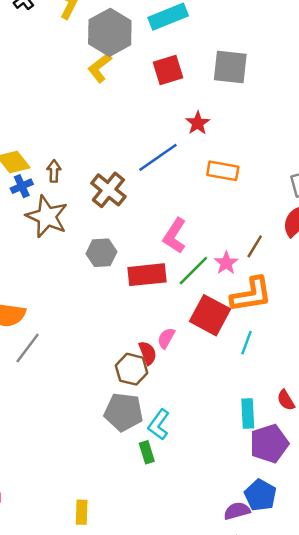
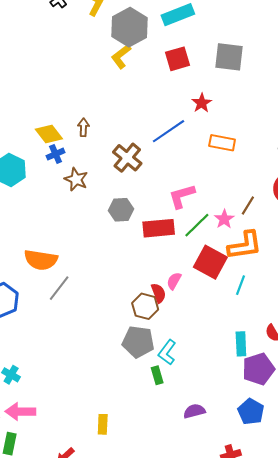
brown arrow: (54, 171) -> (83, 127), moved
brown star: (47, 217) -> (76, 179), size x0.7
pink L-shape: (175, 236) -> (182, 196), turned 40
purple semicircle: (237, 511) -> (194, 411), moved

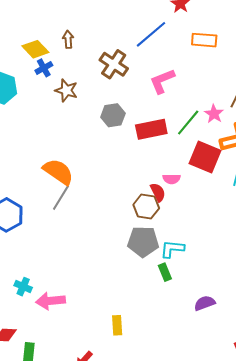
pink L-shape: (182, 196) -> (162, 81), moved
orange semicircle: (41, 260) -> (58, 172), moved, turned -148
pink semicircle: (174, 281) -> (172, 179), turned -114
cyan L-shape: (167, 352) -> (172, 249), turned 65
pink arrow: (20, 412) -> (50, 301), moved

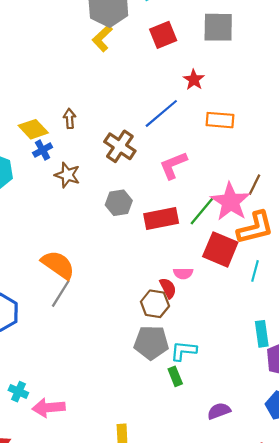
pink star: (214, 114) -> (230, 202), size x1.8

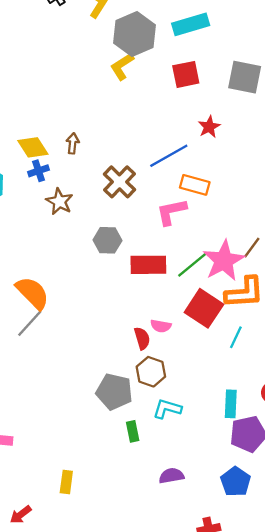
orange rectangle: (220, 120) -> (195, 185), moved
brown hexagon: (155, 304) -> (151, 372), moved
cyan L-shape: (184, 351) -> (167, 409), moved

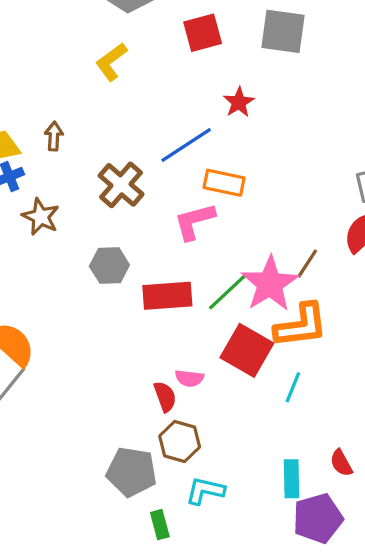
yellow L-shape: (122, 66) -> (111, 62), moved

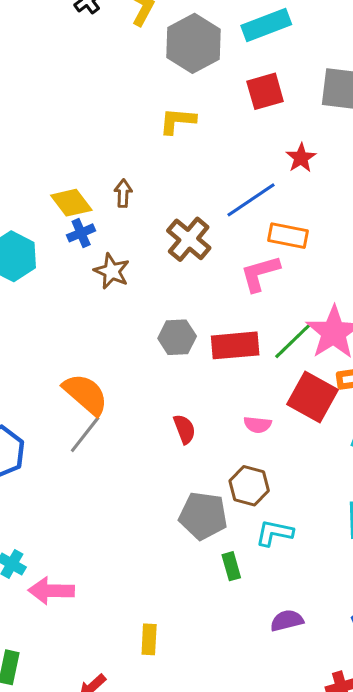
yellow L-shape: (111, 62) -> (177, 121), turned 42
gray hexagon: (109, 266) -> (177, 337), moved
red semicircle: (165, 397) -> (184, 429), moved

